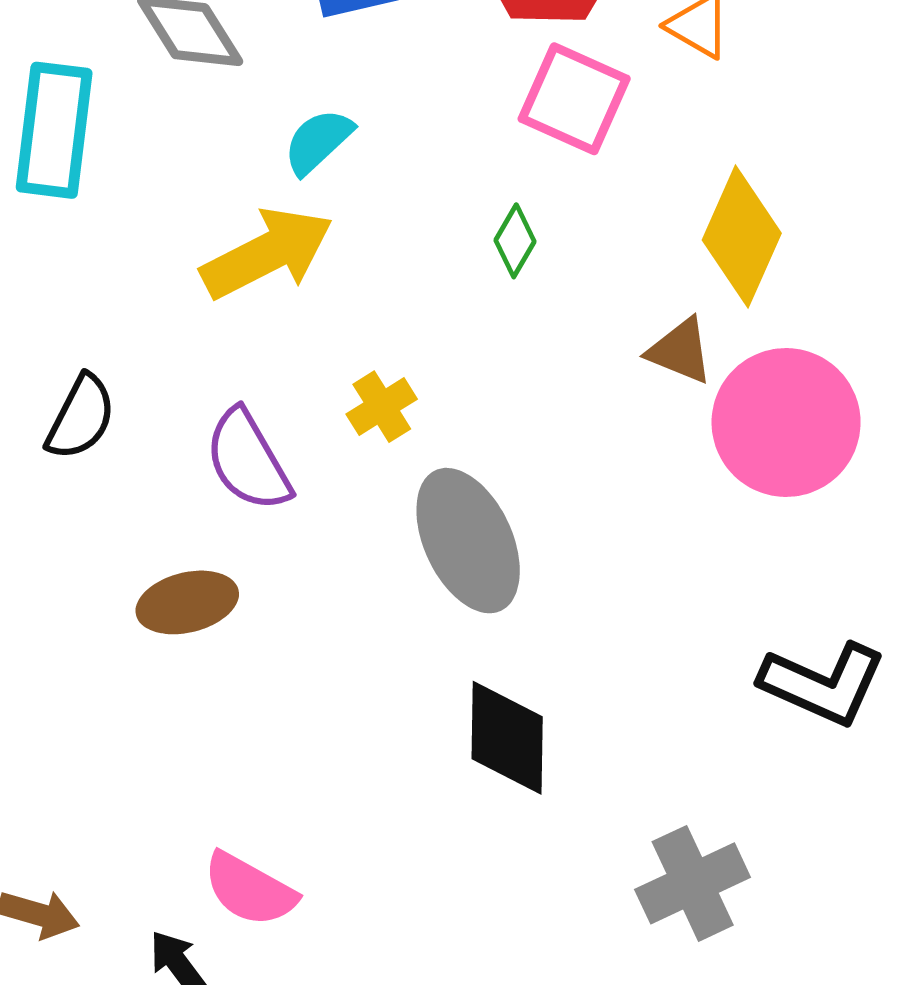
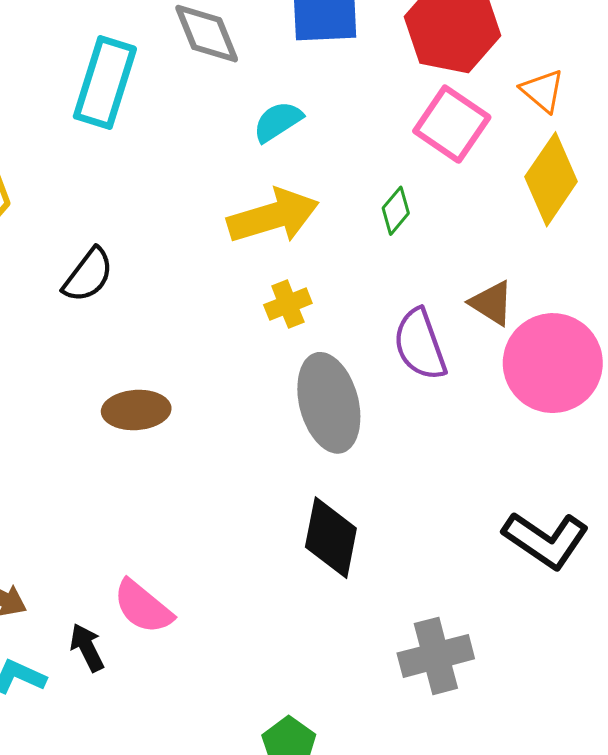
yellow diamond: (742, 237) -> (551, 179), moved
yellow arrow: (267, 253) -> (273, 216), moved
purple semicircle: (248, 460) -> (420, 344), moved

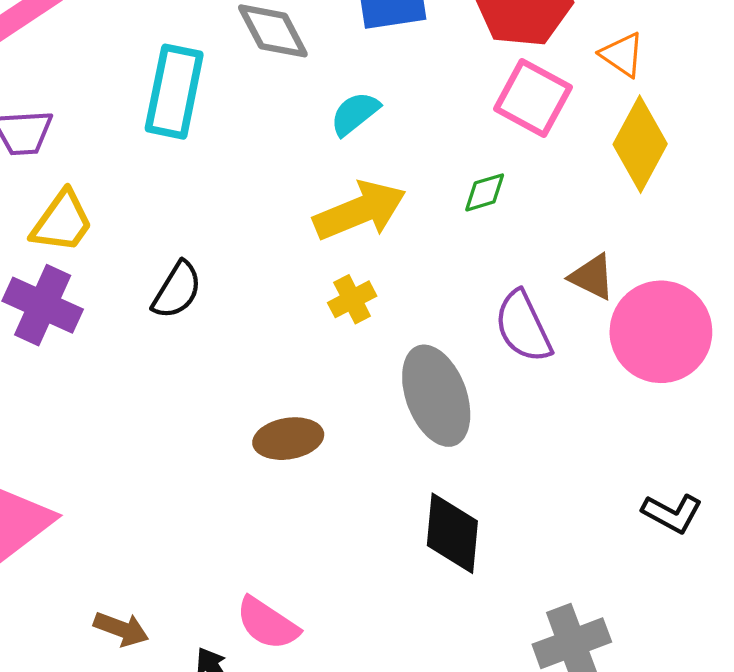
green diamond: (396, 211) -> (485, 192), turned 39
yellow cross: (288, 304) -> (352, 299), moved
brown ellipse: (136, 410) -> (288, 439), moved
black L-shape: (546, 540) -> (672, 513), size x0.7

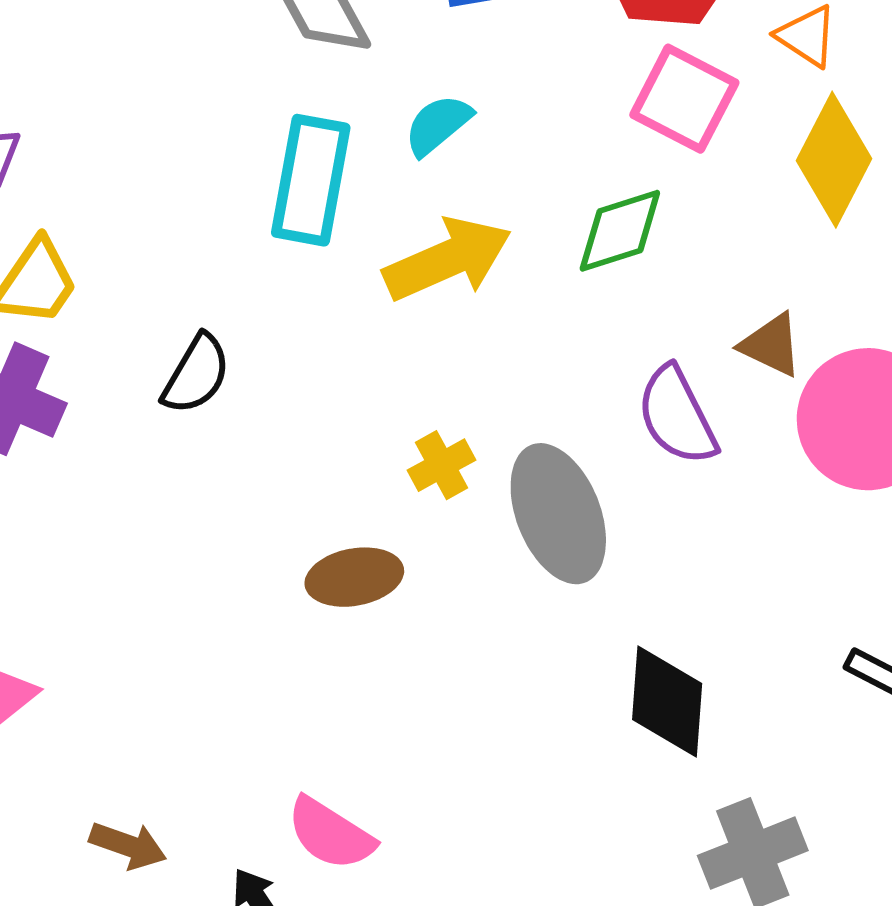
cyan rectangle: (174, 92) -> (311, 180), moved
green diamond: (485, 192) -> (620, 231), size x1.5
yellow cross: (352, 299) -> (441, 465), moved
black diamond: (452, 533) -> (667, 702), moved

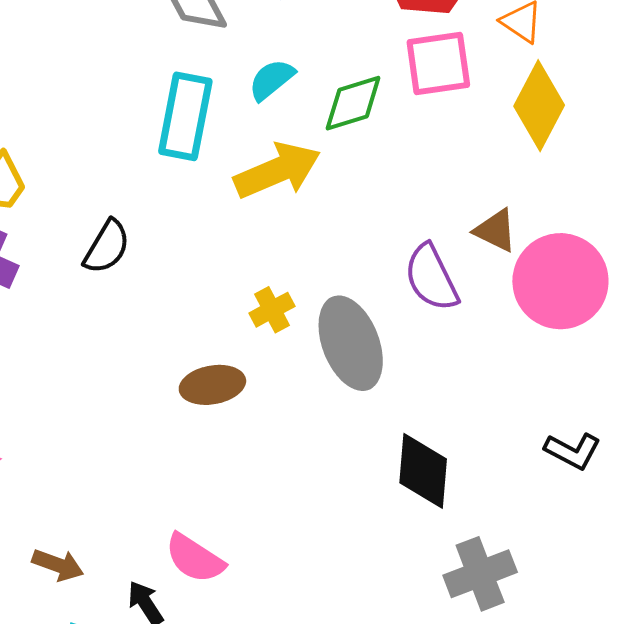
pink square: (684, 99) -> (438, 63), turned -36
green diamond: (620, 231) -> (353, 103), moved

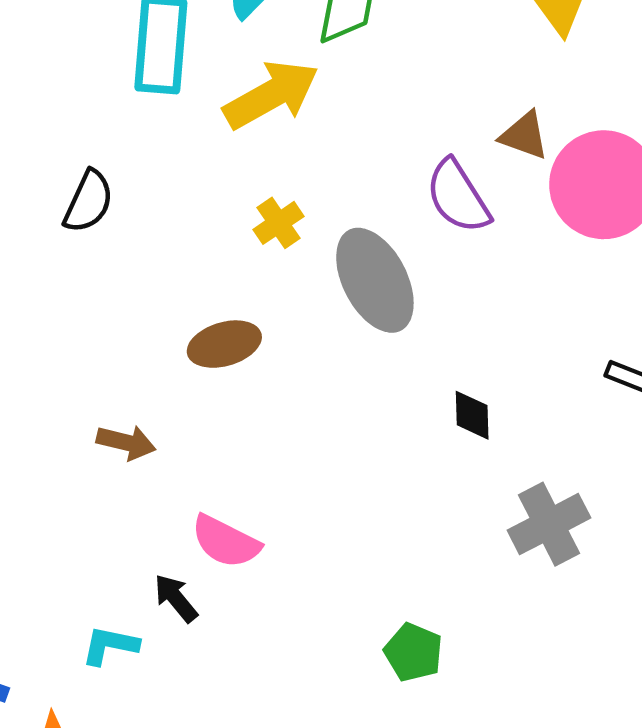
yellow cross: (272, 310) -> (278, 223), moved
black diamond: (423, 471) -> (472, 415), size x0.6
brown arrow: (58, 565) -> (126, 442), moved

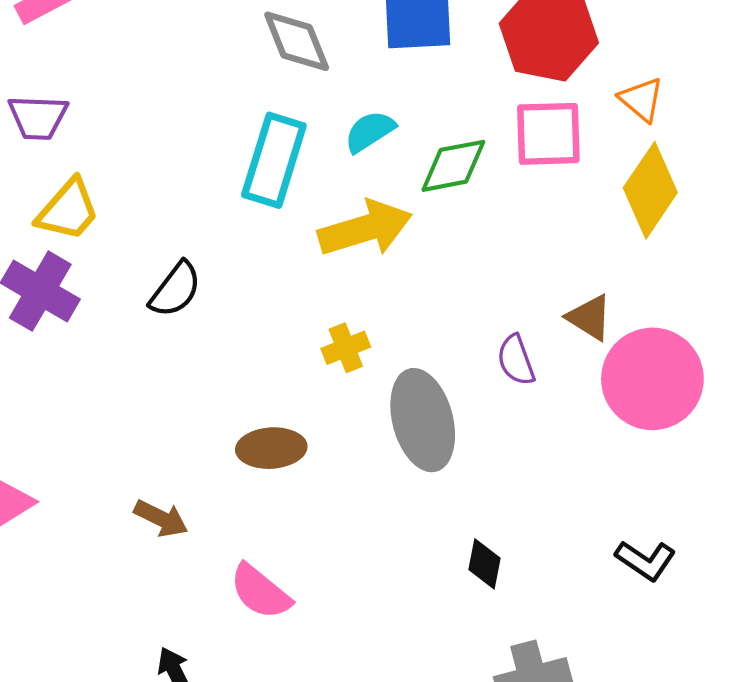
purple semicircle: (458, 197) -> (516, 360), size x0.7
pink semicircle: (226, 542) -> (260, 592), moved

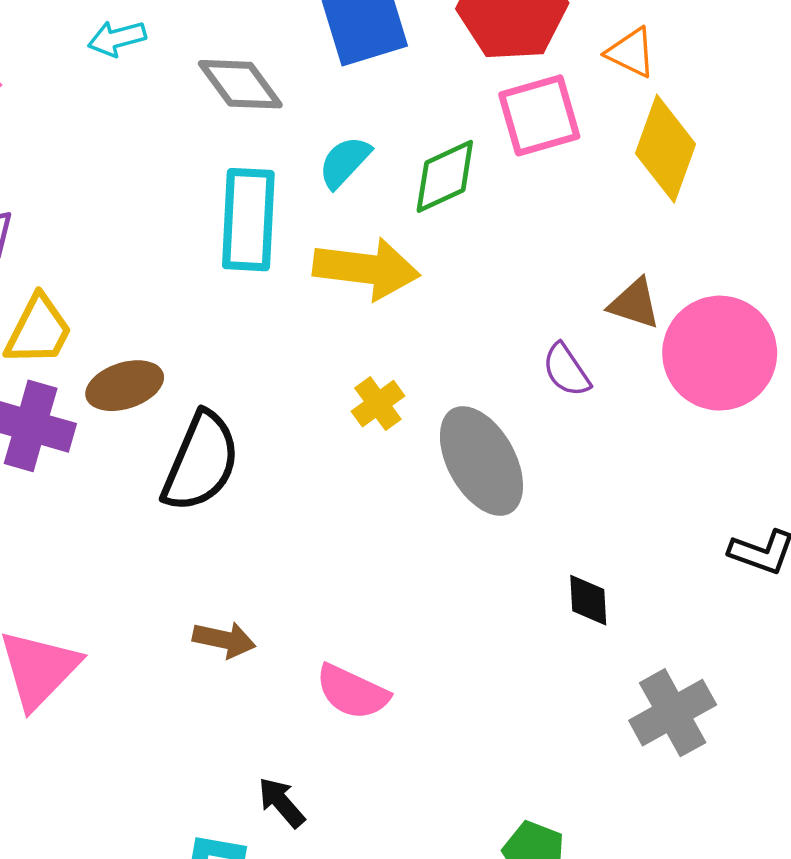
yellow arrow: (365, 228) -> (366, 269), turned 38
black semicircle: (175, 289) -> (201, 462), moved, size x1.5
brown ellipse: (271, 448) -> (125, 386), moved

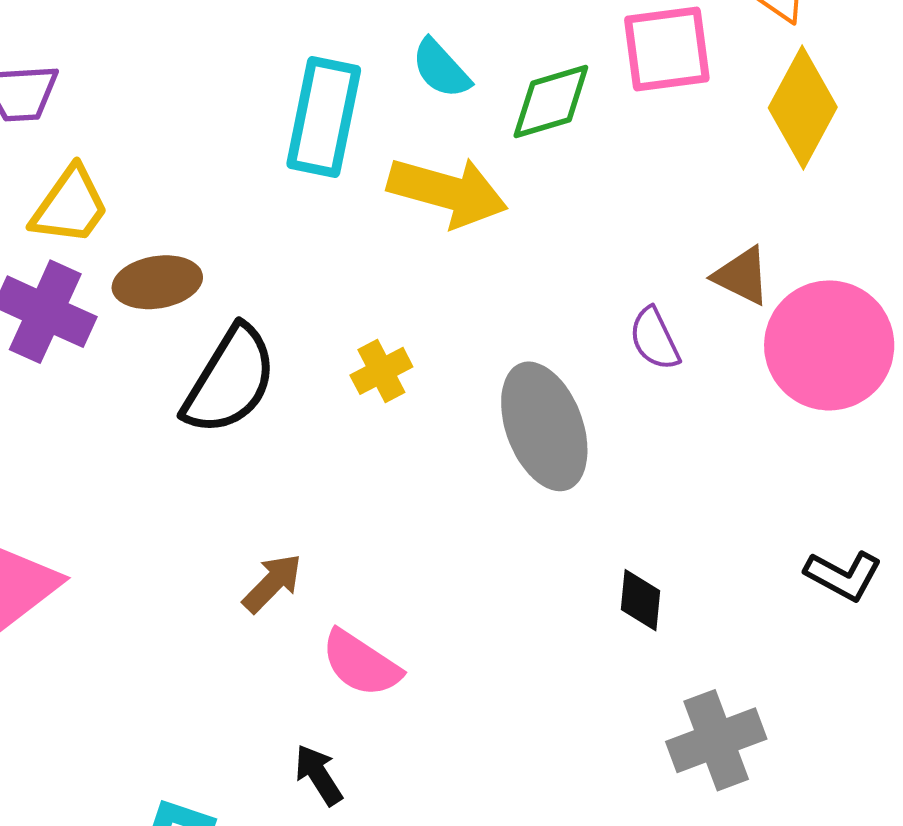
cyan semicircle: (345, 162) -> (441, 69), turned -94
yellow cross: (378, 404) -> (381, 371), moved
brown arrow: (224, 640) -> (272, 583), moved, turned -66
black arrow: (281, 802) -> (319, 775), moved

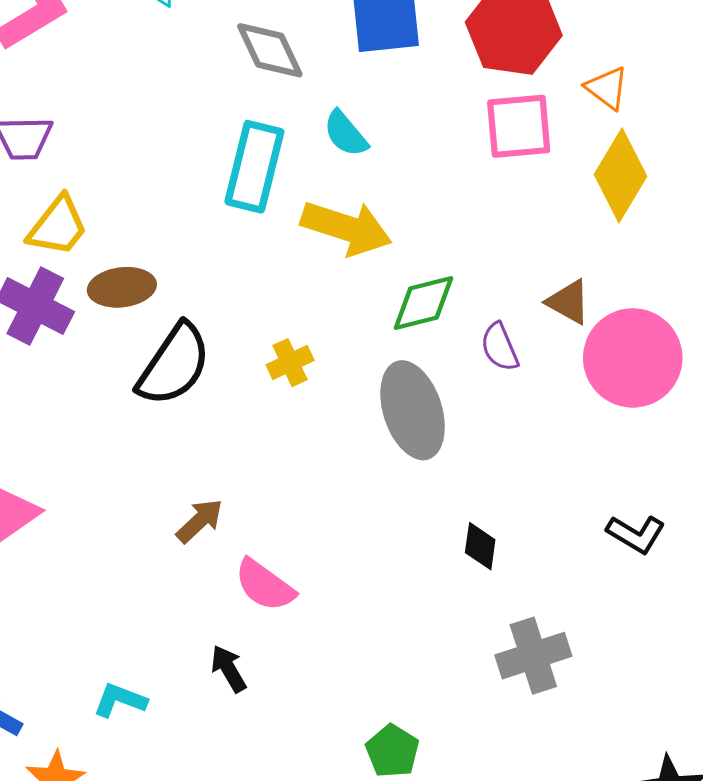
green diamond: (551, 102) -> (424, 303), moved

